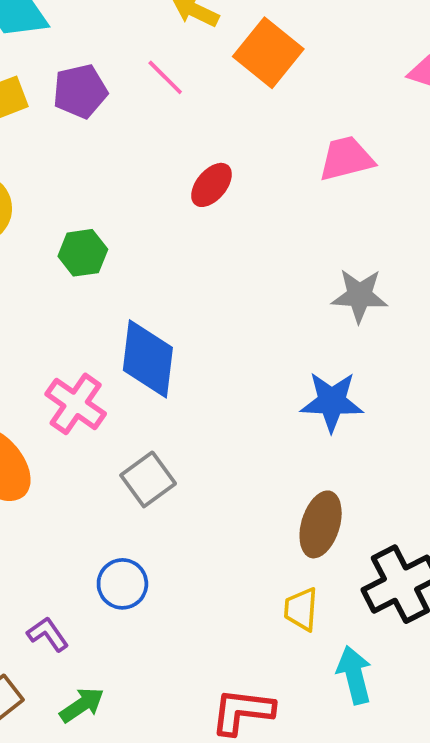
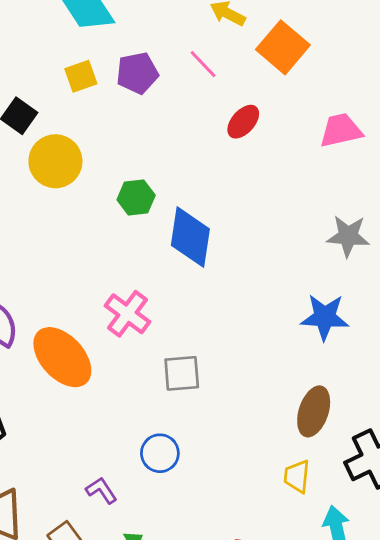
red ellipse: (211, 185) -> (243, 122), moved
blue diamond: (148, 359) -> (190, 237), moved
gray square: (148, 479) -> (182, 373), turned 30

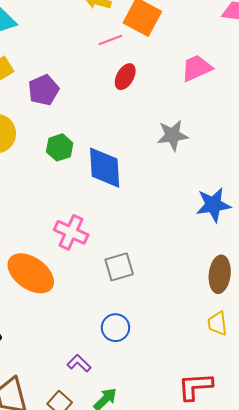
pink line: (203, 64) -> (110, 40), moved, turned -55
purple pentagon: (137, 73) -> (44, 90), moved
gray star: (348, 236) -> (173, 135), moved

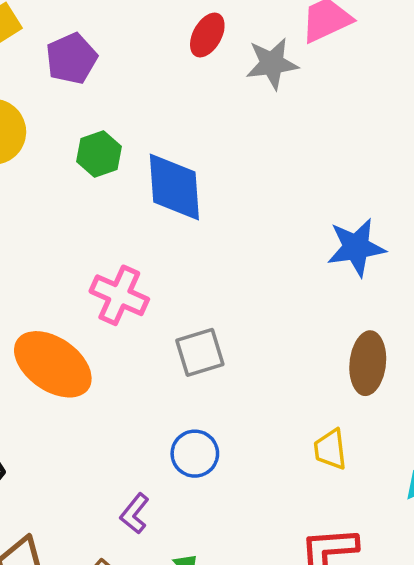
gray star: (173, 135) -> (272, 64), moved
yellow trapezoid: (217, 323) -> (330, 449), moved
purple L-shape: (79, 363) -> (135, 513), turned -95

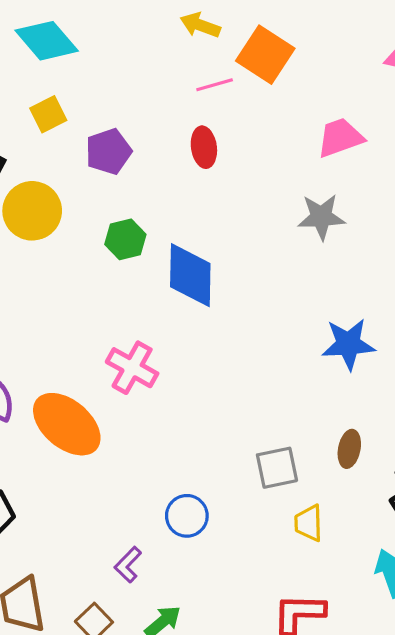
red ellipse: (207, 35) -> (204, 147), moved, turned -42
gray star: (272, 64) -> (321, 217), moved
gray square: (200, 352) -> (277, 468), moved
brown ellipse: (368, 363) -> (349, 449), size x0.7

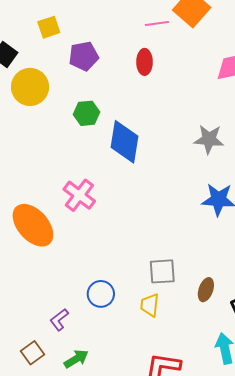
gray star: (321, 217) -> (209, 139), moved
brown ellipse: (349, 449) -> (206, 290), moved
yellow trapezoid: (309, 523) -> (150, 305), moved

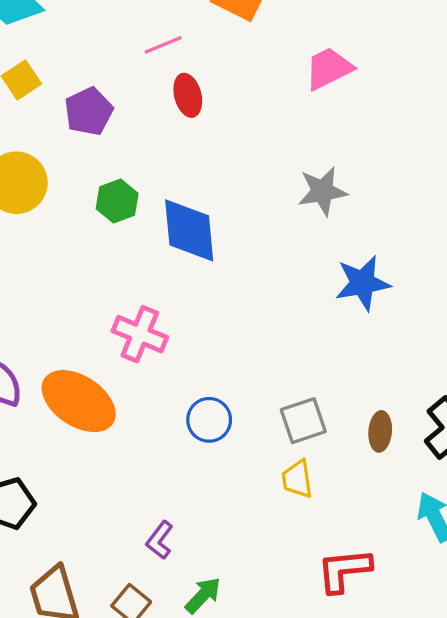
pink line: (157, 23) -> (163, 45), moved
blue circle: (101, 294) -> (209, 420), moved

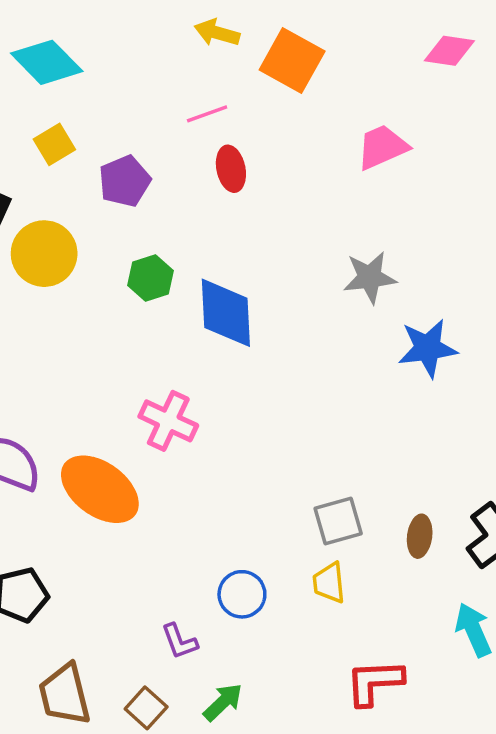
blue star: (363, 283) -> (428, 348), moved
blue circle: (209, 420) -> (242, 594), moved
purple L-shape: (160, 540) -> (179, 641), turned -60

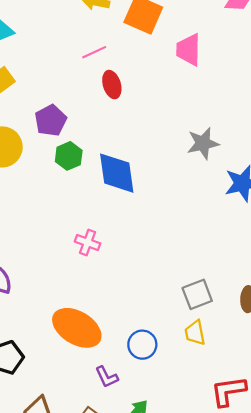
pink trapezoid: (382, 147) -> (188, 50), moved, turned -60
purple pentagon: (125, 181) -> (51, 120), moved
pink cross: (168, 421) -> (88, 243), size x0.7
orange ellipse: (100, 489) -> (77, 328), moved

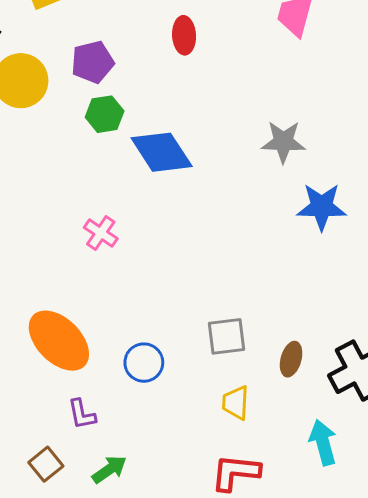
blue diamond: (117, 173) -> (162, 152), turned -39
yellow trapezoid: (195, 333) -> (236, 403), moved
blue circle: (142, 345) -> (144, 363), moved

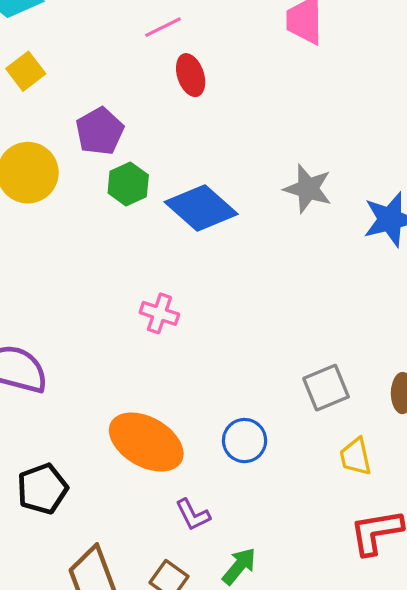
gray star: (283, 142) -> (308, 189), moved, turned 30

